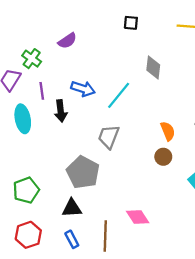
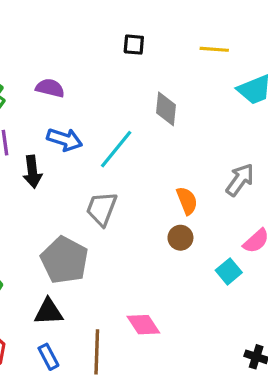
purple semicircle: (67, 41) -> (50, 88), moved, turned -132

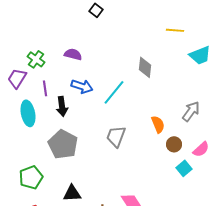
black square: (134, 45) -> (96, 10), moved, turned 32
gray trapezoid: (102, 209) -> (116, 136), moved
brown circle: (180, 238) -> (174, 144), moved
gray pentagon: (65, 260) -> (63, 144), moved

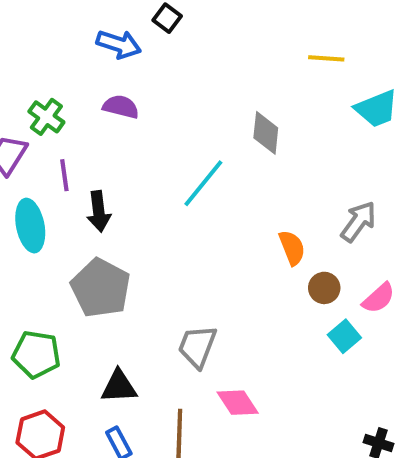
blue arrow: (82, 86) -> (119, 44), moved
gray trapezoid: (116, 136) -> (197, 346), moved
green pentagon: (31, 177) -> (36, 354), turned 30

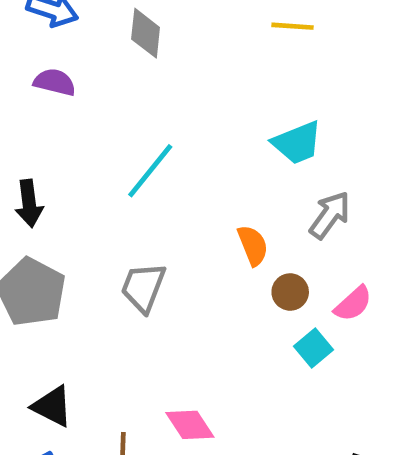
cyan trapezoid: (377, 109) -> (297, 143), moved
gray diamond: (266, 133) -> (146, 33), moved
gray trapezoid: (197, 346) -> (143, 287), moved
black triangle: (119, 387) -> (52, 406), turned 30

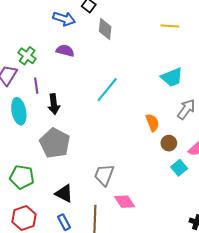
gray trapezoid: (143, 287) -> (104, 175), moved

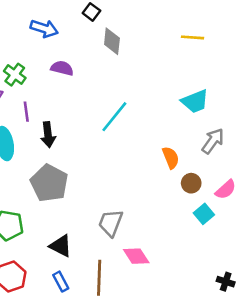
blue arrow: (64, 19) -> (44, 29), moved

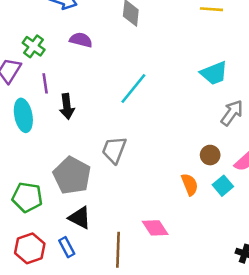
orange semicircle: (171, 158) -> (190, 184), moved
gray pentagon: (49, 183) -> (72, 175), moved
gray trapezoid: (111, 223) -> (114, 150), moved
blue rectangle: (61, 282) -> (67, 247), moved

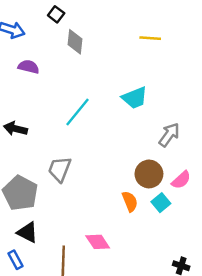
cyan trapezoid: (214, 73) -> (135, 98), moved
black arrow: (67, 106) -> (15, 129), turned 110
brown circle: (210, 155) -> (149, 174), size x1.5

